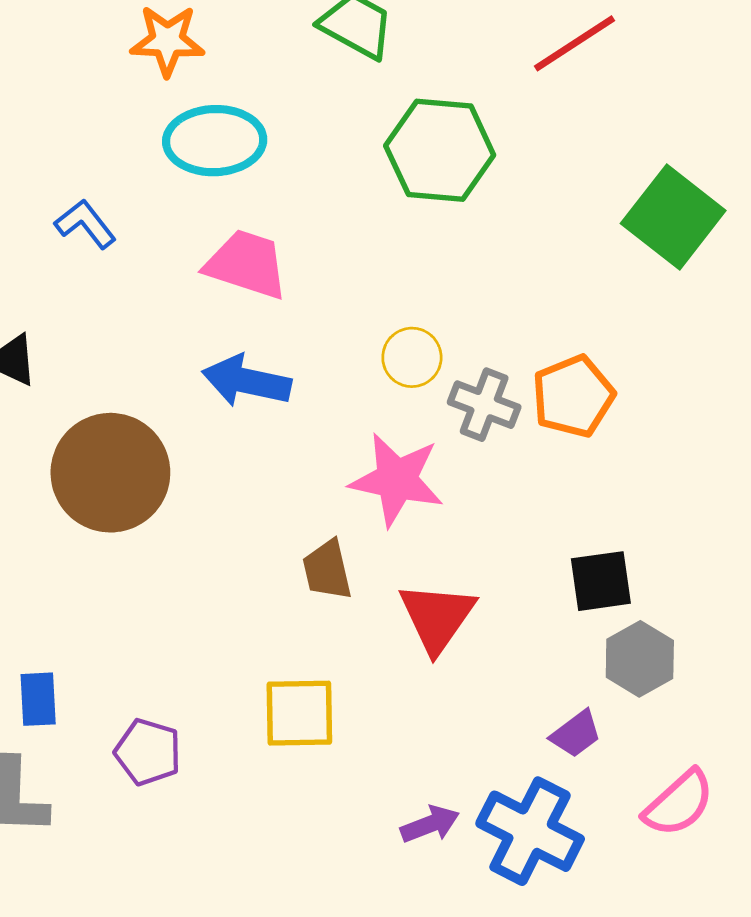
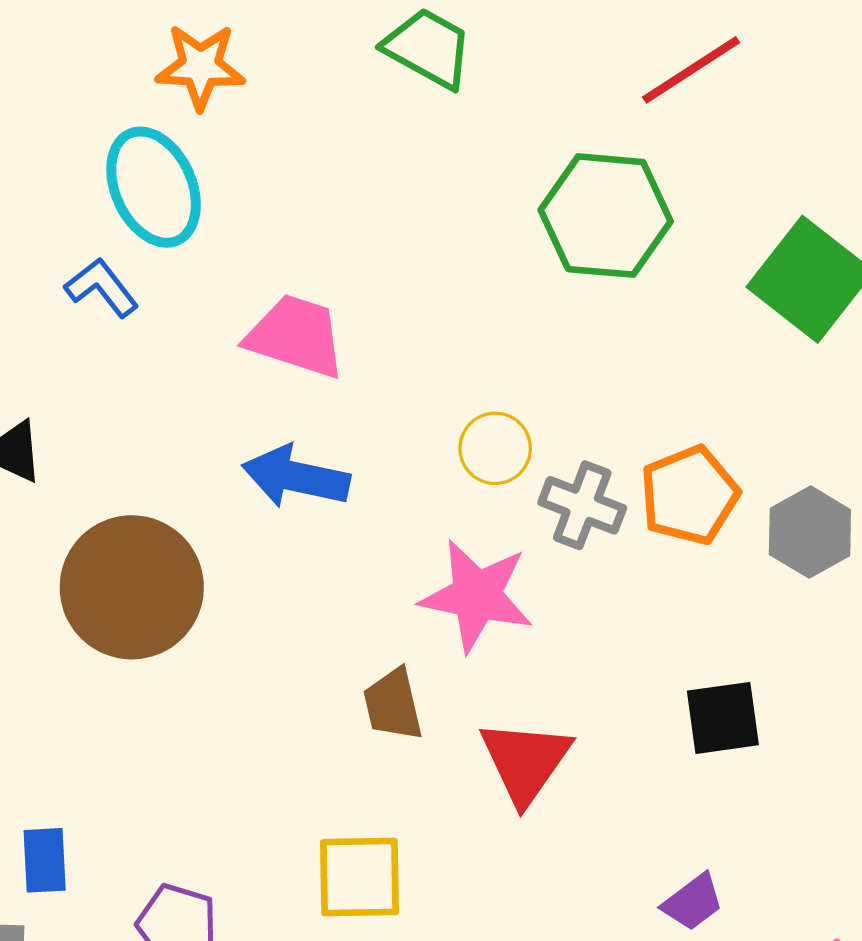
cyan ellipse: (215, 141) -> (154, 187), moved, turned 68
green hexagon: (440, 150) -> (606, 216), moved
gray hexagon: (640, 659) -> (810, 532), moved

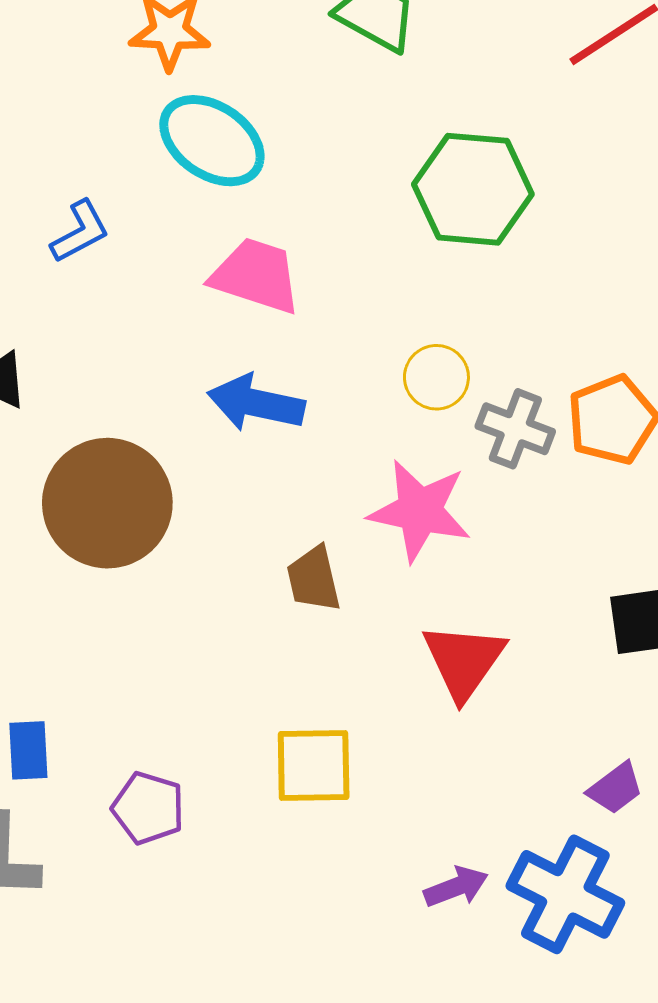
cyan ellipse: (154, 187) -> (212, 141), moved, turned -32
green hexagon: (606, 216) -> (473, 189), moved
blue L-shape: (102, 288) -> (80, 232), turned 100
brown trapezoid: (393, 705) -> (314, 579), moved

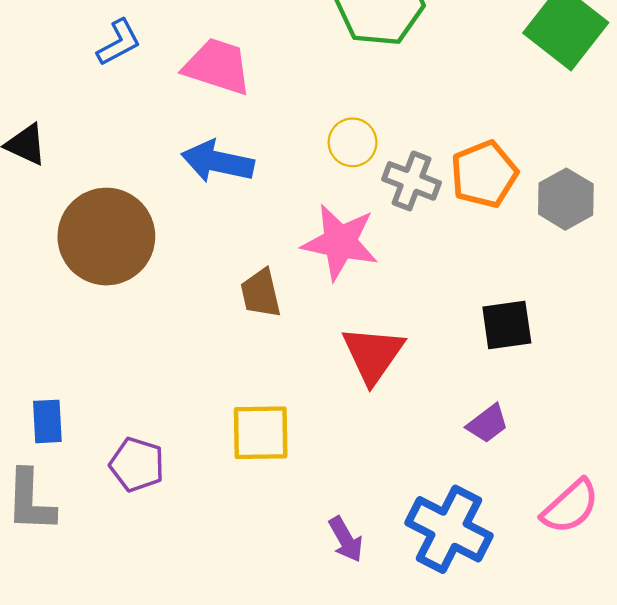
blue L-shape: (80, 232) -> (119, 43), moved
purple trapezoid: (615, 788) -> (488, 424), moved
purple arrow: (456, 887) -> (346, 539), moved, turned 81

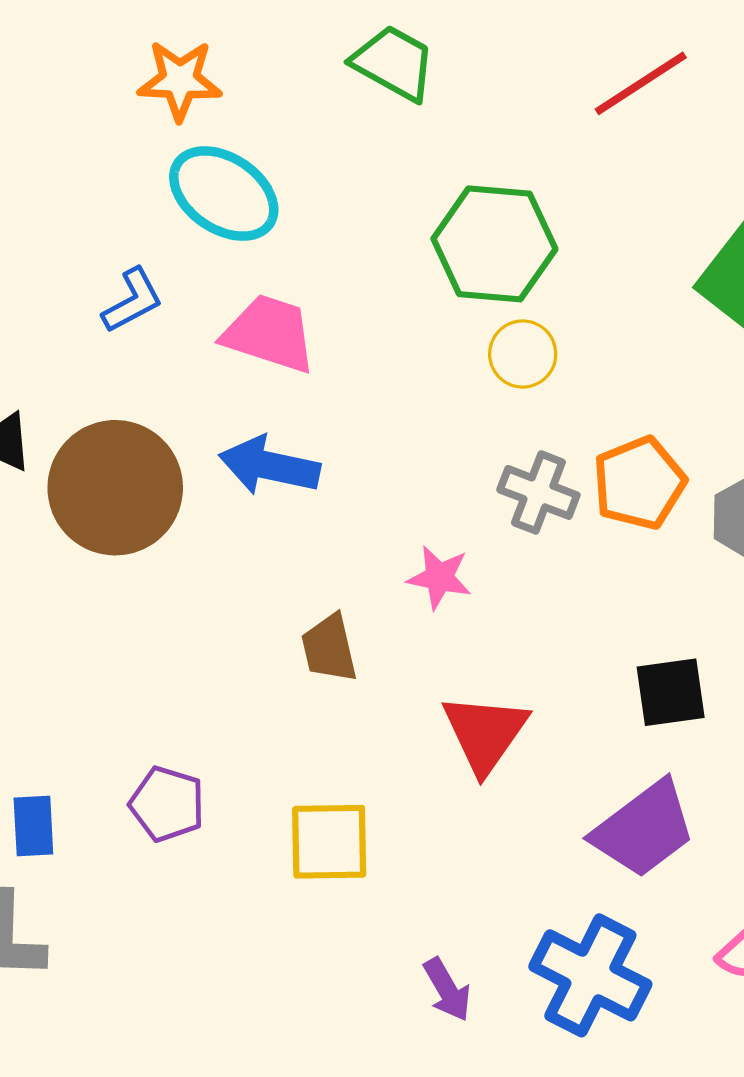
yellow circle: (353, 142) -> (523, 354), moved
brown circle: (106, 237) -> (115, 488), moved
pink star: (340, 242) -> (439, 577), size x0.6
purple trapezoid: (488, 424) -> (644, 829), size x1.8
purple pentagon: (137, 465) -> (167, 804), moved

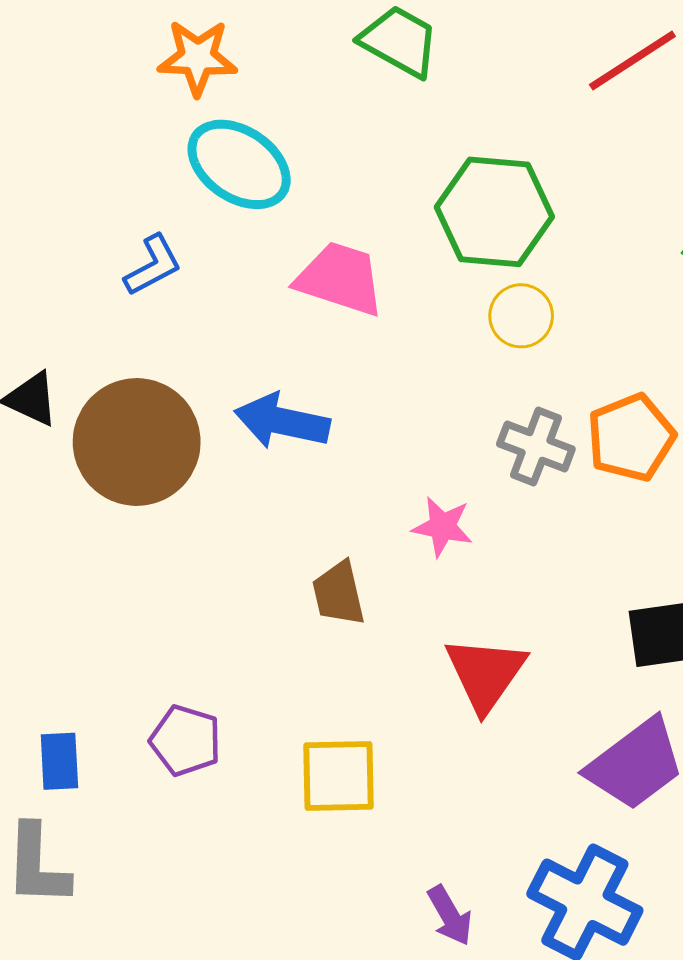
pink trapezoid: (269, 334) -> (340, 279), moved

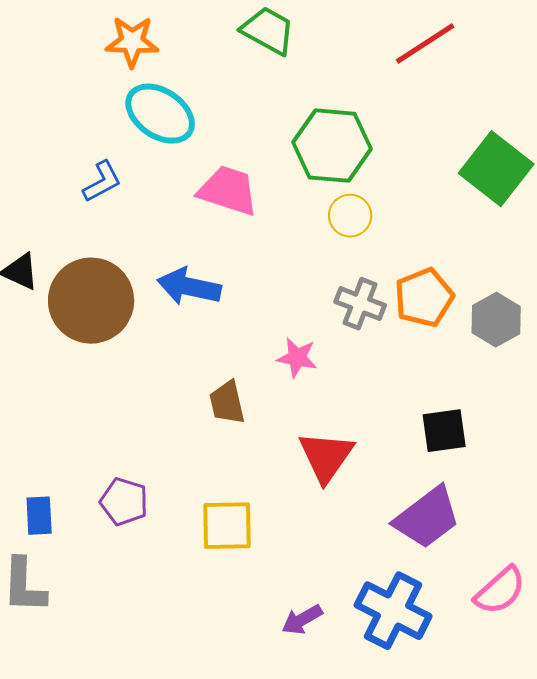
purple arrow: (450, 916) -> (302, 620), turned 90

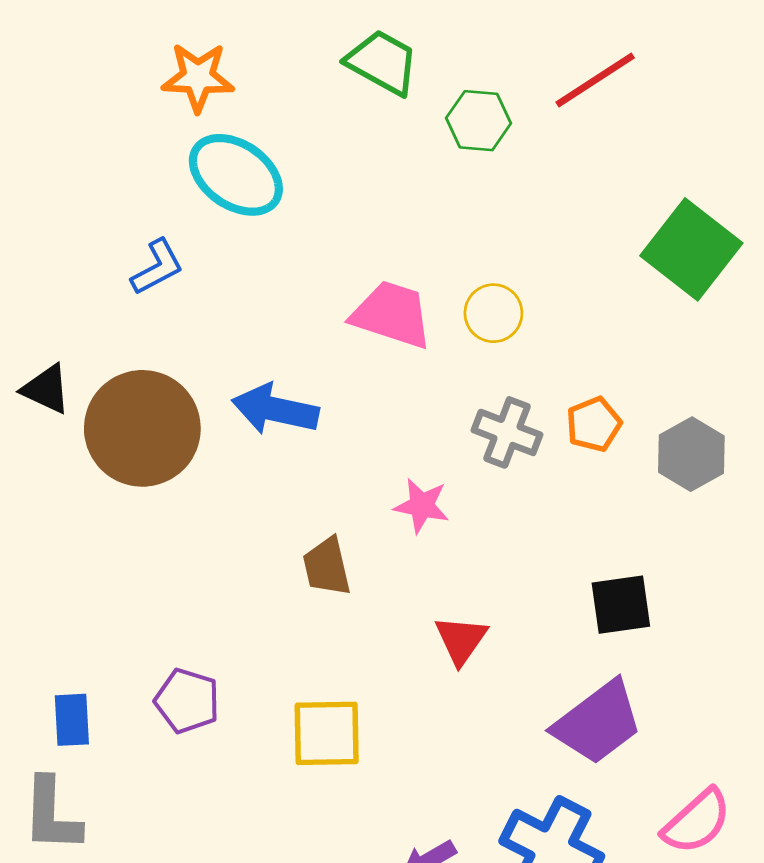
green hexagon: (332, 146) -> (479, 121), moved, size x0.6
pink trapezoid: (228, 191) -> (392, 314), moved
orange pentagon: (424, 298) -> (594, 424), size x0.7
red triangle: (326, 457) -> (461, 640), size x0.7

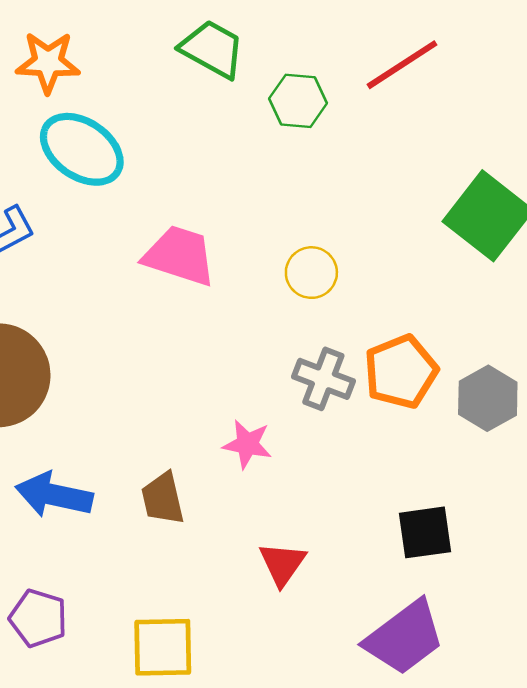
pink trapezoid: (392, 314) -> (180, 256), moved
blue arrow: (275, 409) -> (54, 495), moved
orange pentagon: (594, 424) -> (401, 372), size x1.5

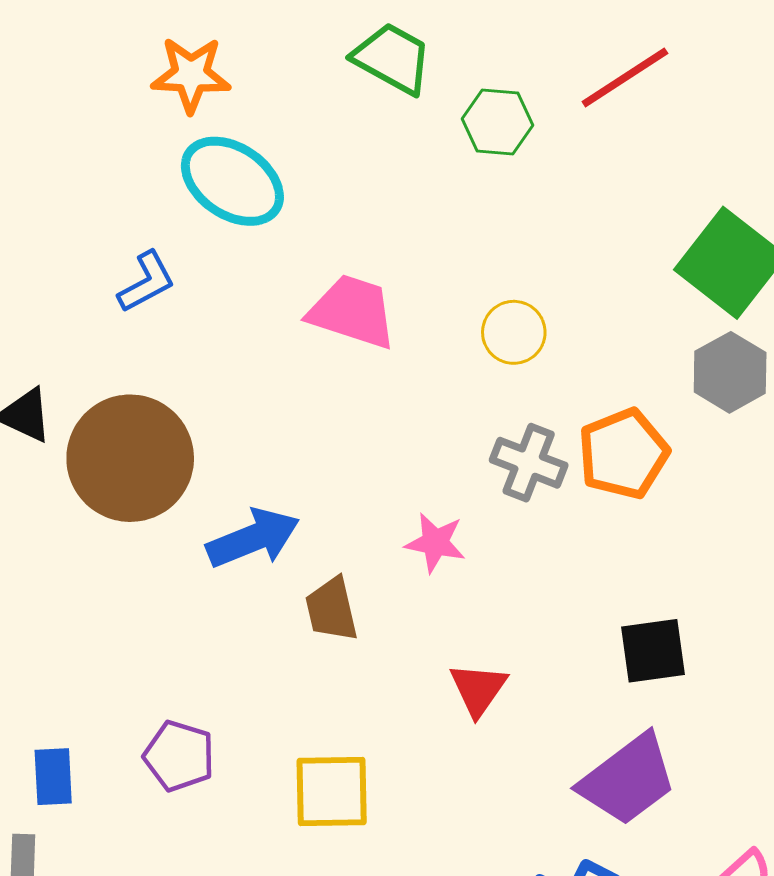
gray hexagon: (488, 398) -> (730, 372), moved
blue arrow: (54, 495) -> (253, 538), moved, turned 146

